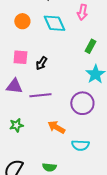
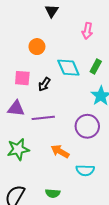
orange circle: (22, 21) -> (37, 47), moved
cyan diamond: (54, 23) -> (68, 68), moved
green star: (16, 125) -> (18, 149), size x1.5

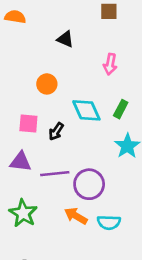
black triangle: (52, 11) -> (65, 39), turned -40
purple circle: (87, 126) -> (89, 184), moved
green star: (18, 149) -> (23, 213), turned -30
cyan semicircle: (85, 170) -> (109, 222), moved

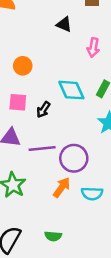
black triangle: (65, 39) -> (64, 24), moved
orange circle: (47, 84) -> (23, 66), moved
orange arrow: (76, 216) -> (62, 187), turned 95

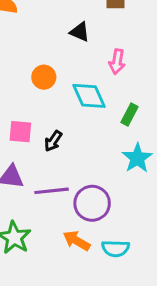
orange circle: (23, 66) -> (44, 77), moved
cyan diamond: (71, 90) -> (89, 96), moved
orange arrow: (62, 187) -> (77, 241), turned -95

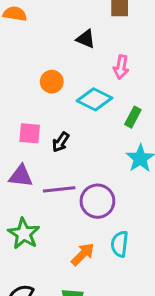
cyan diamond: (89, 96) -> (95, 99), turned -40
orange arrow: (77, 241) -> (83, 254), moved, turned 105
cyan semicircle: (115, 248) -> (120, 244), turned 95

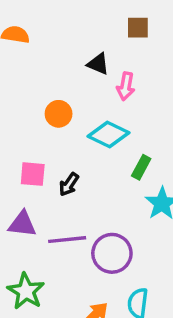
pink arrow: (121, 67) -> (126, 86), moved
green rectangle: (133, 117) -> (141, 167), moved

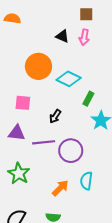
pink arrow: (126, 86) -> (84, 37), moved
orange circle: (59, 114) -> (38, 66), size x1.6
black arrow: (69, 184) -> (55, 116), moved

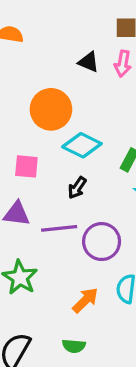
cyan diamond: (69, 79) -> (82, 145), moved

